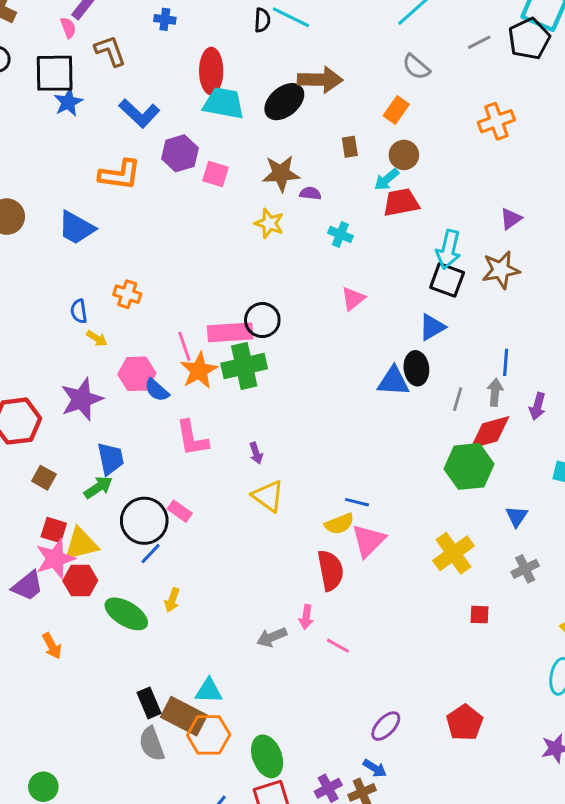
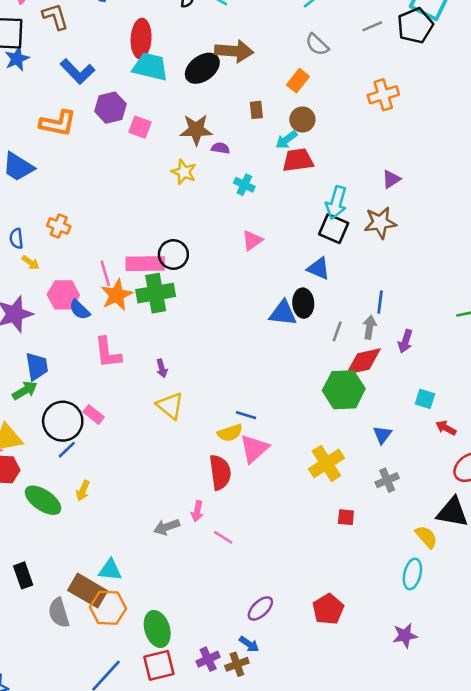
blue triangle: (432, 327) -> (319, 268), turned 50
black rectangle: (149, 703) -> (23, 575), moved

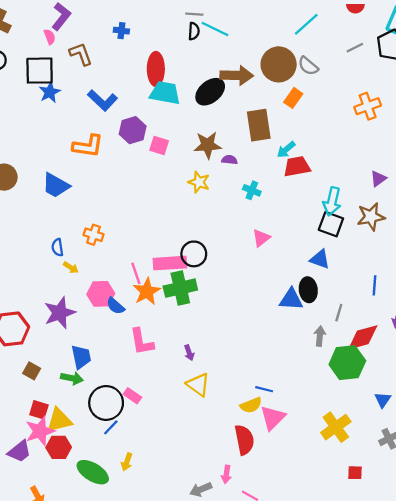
brown rectangle: (256, 110) -> (259, 125), size x2.0
brown circle: (302, 119) -> (279, 64), moved, size x1.6
gray arrow: (370, 327) -> (320, 336), moved
green arrow: (25, 390) -> (72, 378), turned 45

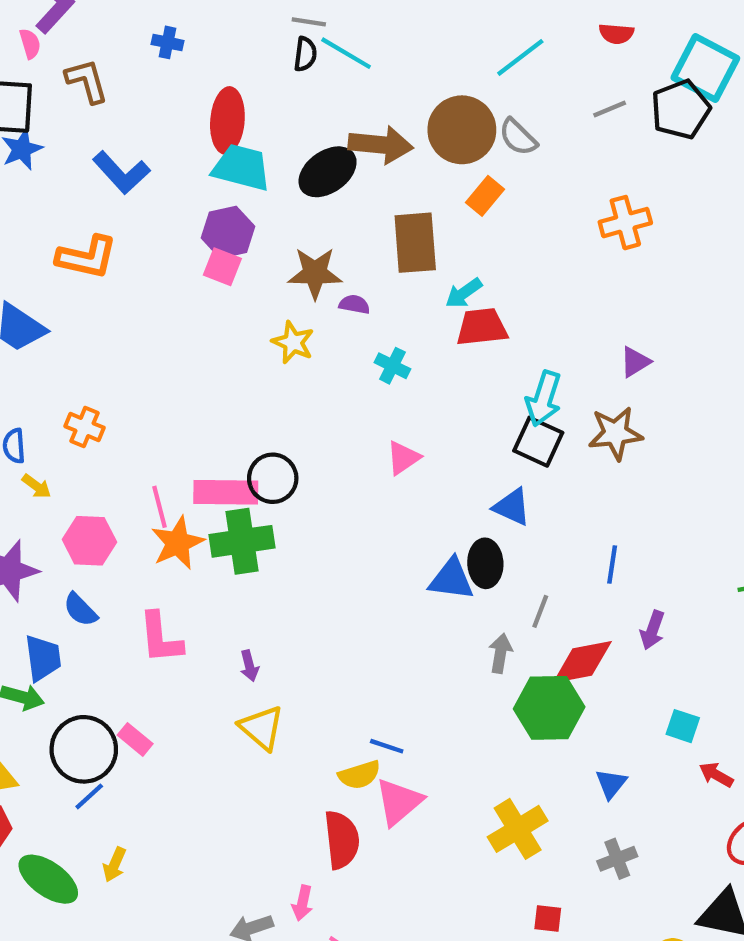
purple hexagon: (133, 130) -> (228, 232), moved
blue semicircle: (115, 306) -> (80, 610), moved

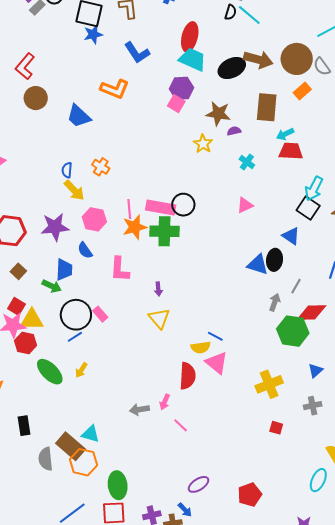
purple semicircle: (354, 304) -> (234, 131), turned -32
yellow arrow: (37, 486) -> (74, 190), size x1.6
pink triangle: (399, 802) -> (217, 363), turned -50

